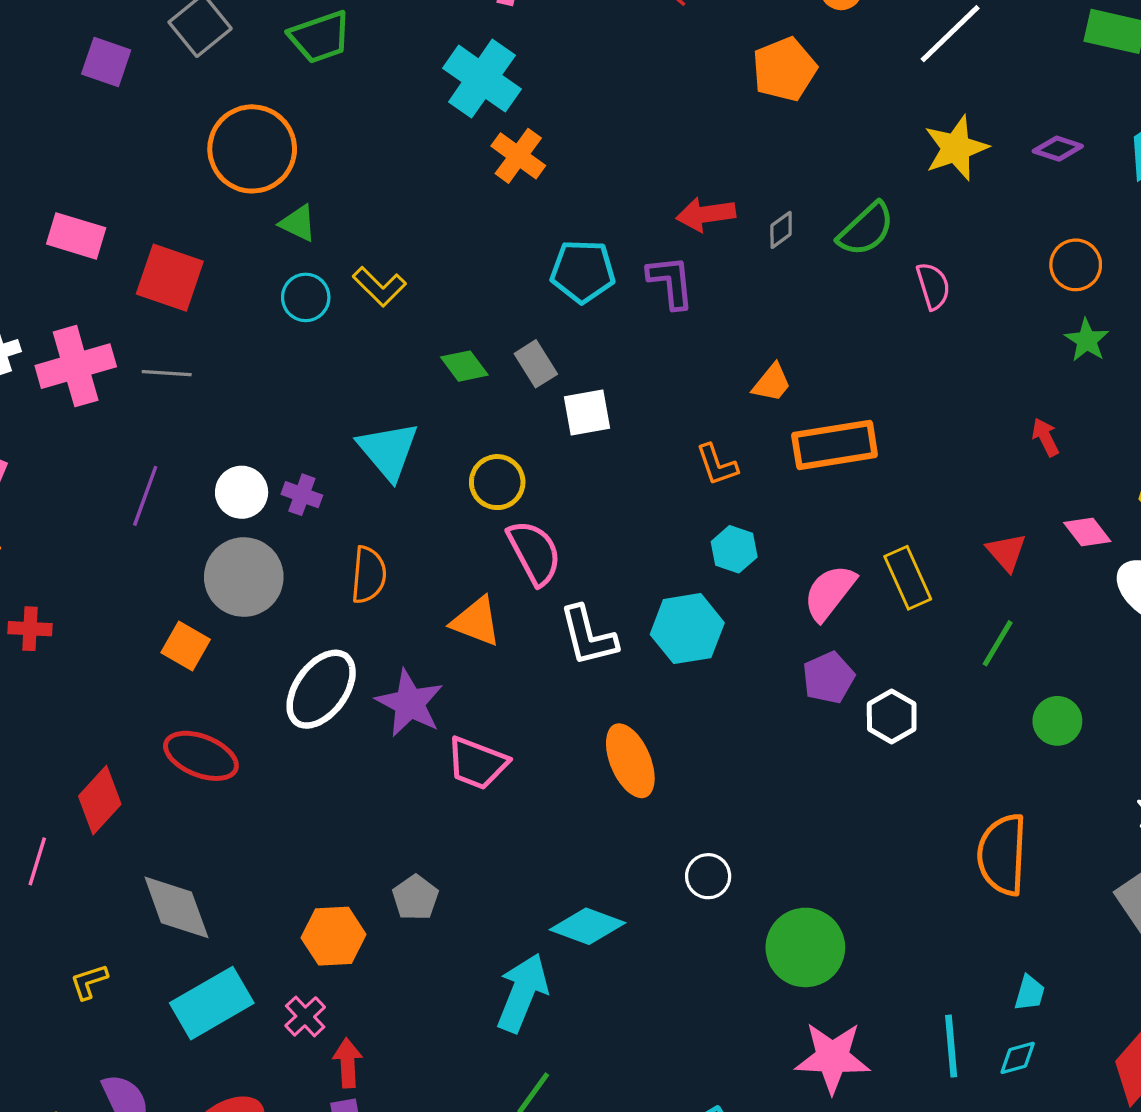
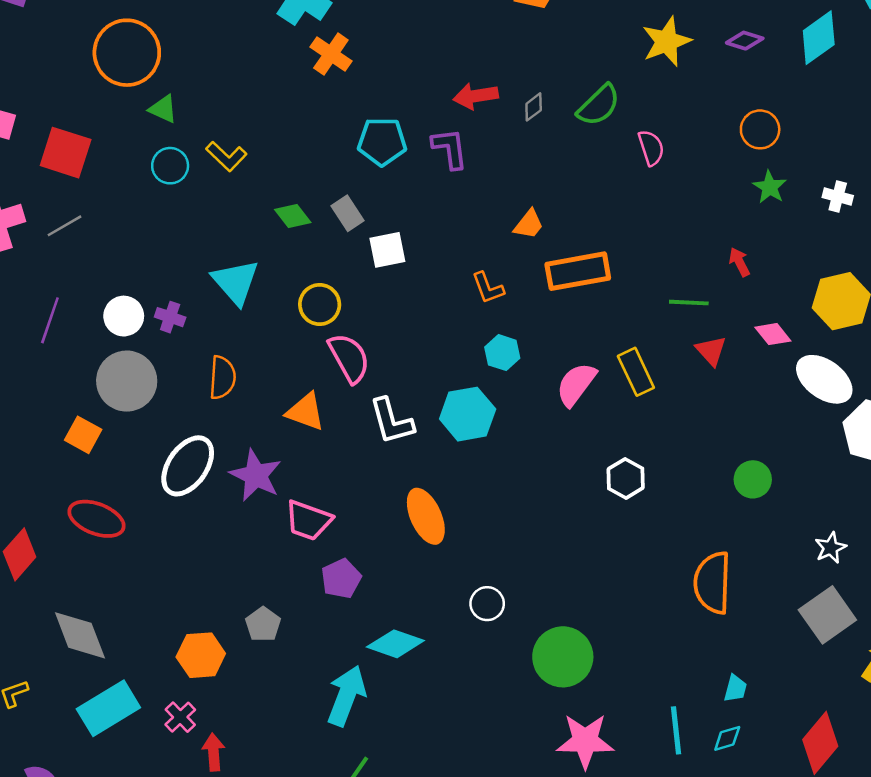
gray line: (167, 373) -> (65, 226), turned -33
green line: (998, 643) -> (689, 303), moved, turned 63
purple pentagon: (828, 678) -> (341, 578), moved

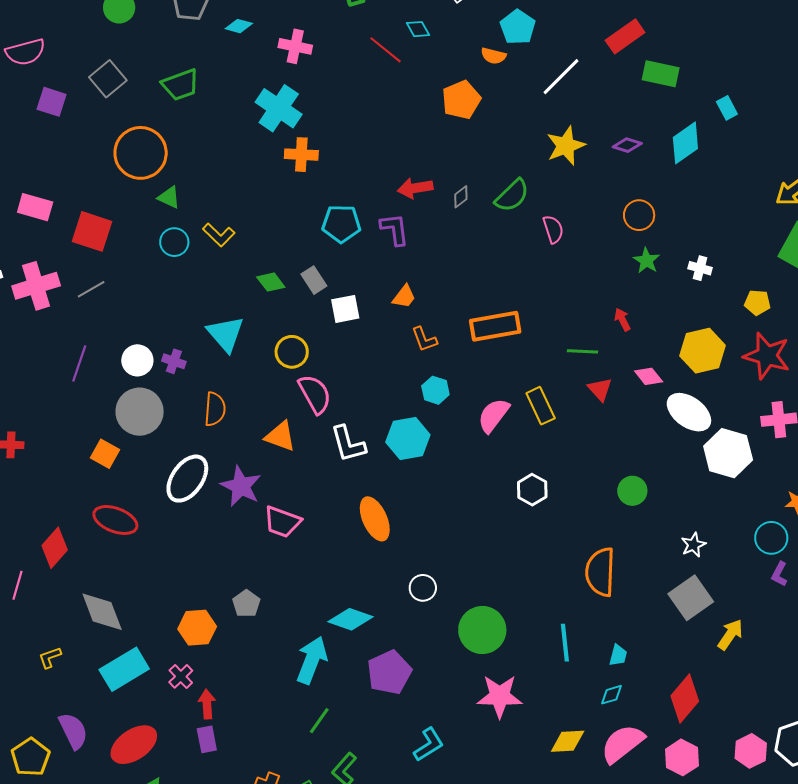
orange cross: (331, 54) -> (301, 155), turned -32
orange trapezoid: (529, 224) -> (404, 297), moved
purple pentagon: (341, 578) -> (389, 672), moved, size x1.4
cyan line: (676, 730) -> (565, 643), moved

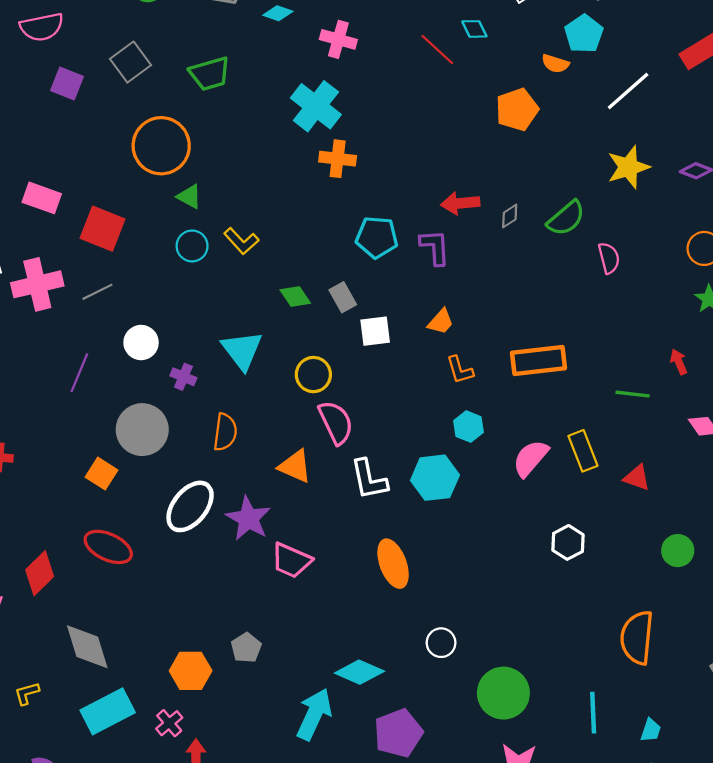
white circle: (137, 360) -> (141, 343), moved
red triangle: (600, 389) -> (637, 478), moved, turned -32

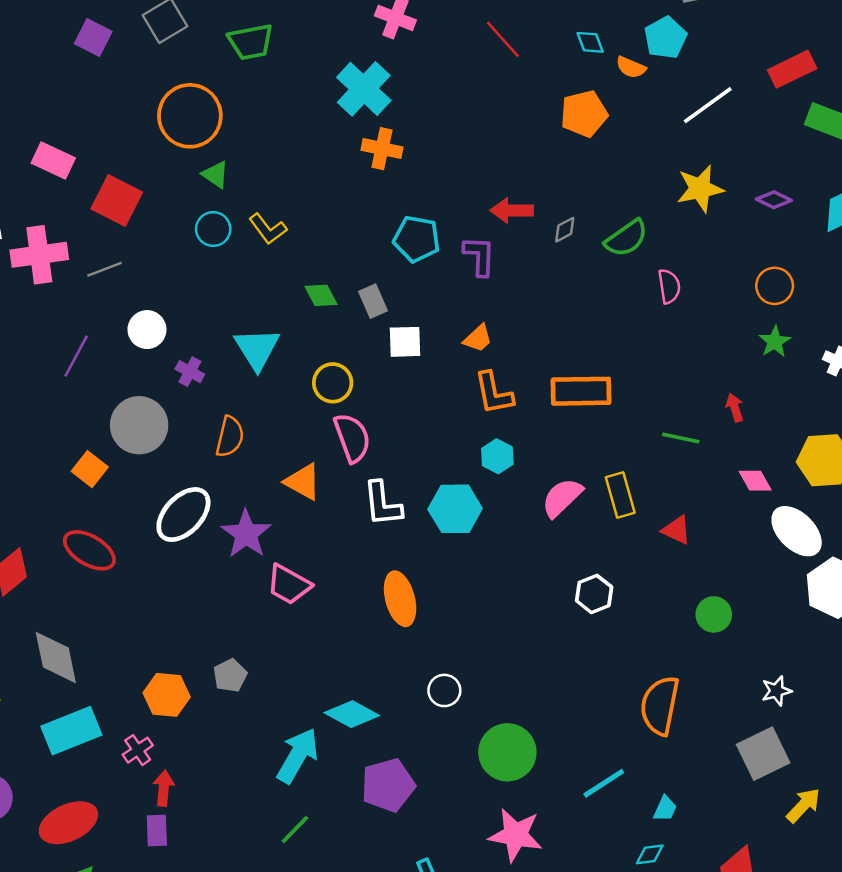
cyan diamond: (474, 29) -> (590, 42), moved
orange L-shape: (460, 370) -> (494, 393), size x1.4
cyan line: (593, 713) -> (604, 783), turned 54

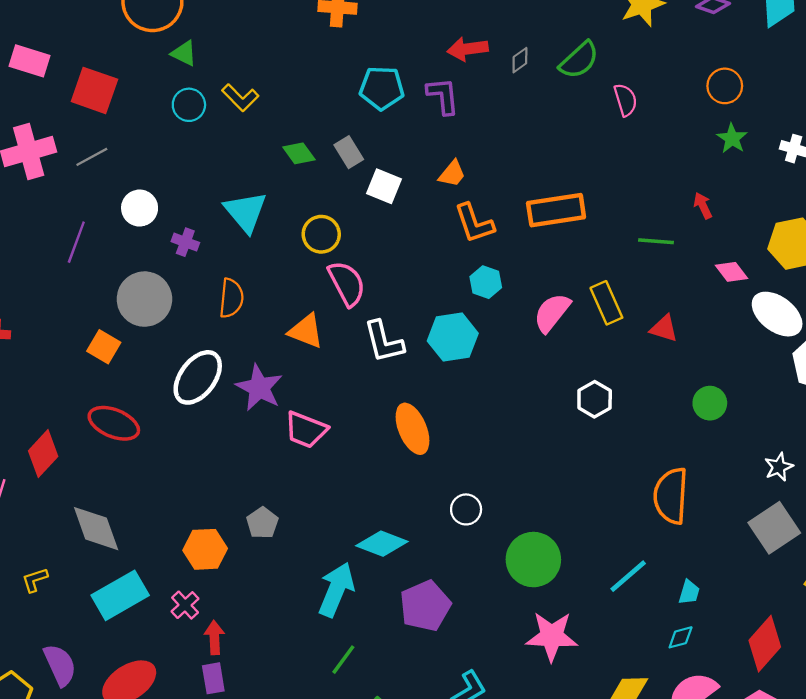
white square: (405, 342) -> (384, 186), turned 32

